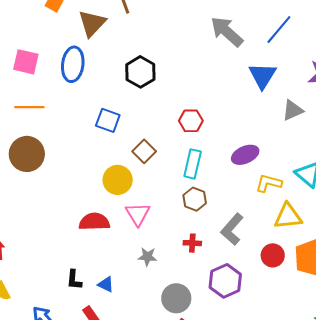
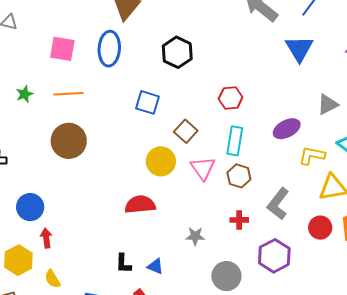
gray triangle: (293, 110) -> (328, 105), moved
pink triangle: (138, 214) -> (203, 168), moved

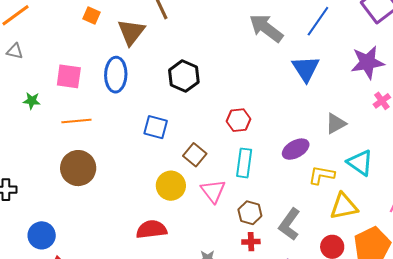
green star: (24, 94) -> (32, 101), moved, turned 30
brown hexagon: (239, 176) -> (250, 213), moved

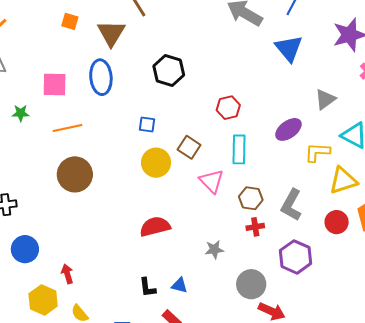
blue square: (156, 127) -> (147, 125), size x0.7
yellow circle: (171, 186) -> (156, 163), moved
blue circle: (42, 235) -> (25, 249), moved

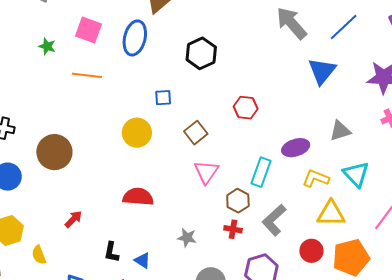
blue square: (147, 125) -> (163, 98), turned -30
cyan rectangle: (239, 149) -> (261, 172), moved
yellow circle: (156, 163) -> (137, 133), moved
brown circle: (75, 174) -> (54, 152), moved
red arrow: (67, 274) -> (73, 219), moved, turned 42

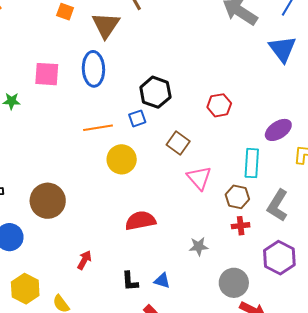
black hexagon: (201, 53) -> (155, 92), moved
orange line: (87, 75) -> (98, 128), moved

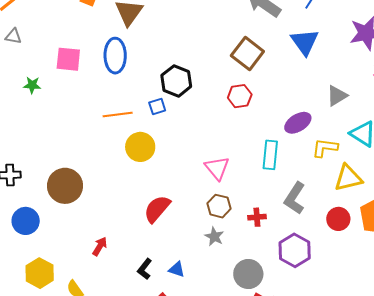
brown square: (178, 143) -> (247, 53), moved, size x1.4
brown hexagon: (237, 197) -> (219, 206), moved
red semicircle: (140, 221) -> (157, 209), turned -40
gray star: (199, 246) -> (214, 236), turned 30
black L-shape: (130, 281) -> (145, 269), turned 40

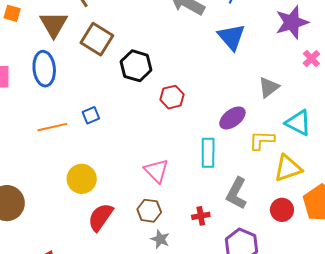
brown square: (247, 53) -> (97, 39), moved
black hexagon: (176, 81) -> (136, 66), moved
yellow circle: (140, 147) -> (82, 179), moved
brown hexagon: (219, 206) -> (149, 211), moved

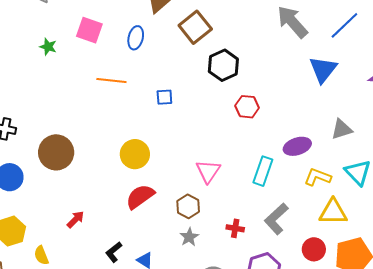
blue ellipse: (44, 69) -> (136, 38), size x0.7
orange line: (52, 127) -> (111, 80), moved

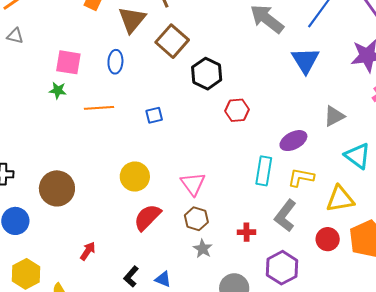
green star: (48, 47) -> (58, 90), moved
pink triangle: (208, 171) -> (193, 184), moved
yellow L-shape: (318, 177) -> (301, 177), moved

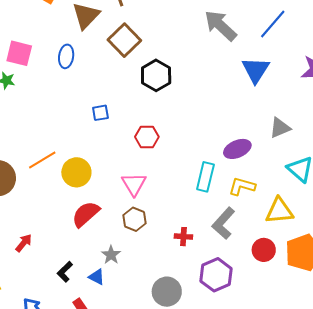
orange line: (99, 108) -> (42, 160), moved, turned -32
red hexagon: (237, 110) -> (147, 137), moved
gray star: (203, 249) -> (111, 255), moved

